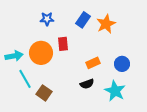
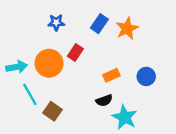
red rectangle: (63, 44) -> (75, 52), turned 40
cyan star: (115, 91) -> (125, 117), moved

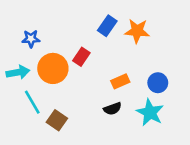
blue star: (56, 22) -> (31, 39), moved
orange star: (127, 28) -> (137, 31), turned 30
cyan star: (125, 117) -> (150, 112), moved

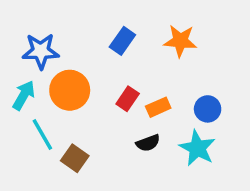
blue rectangle: (107, 26) -> (122, 41), moved
blue star: (31, 39) -> (41, 51), size x1.5
red rectangle: (81, 57) -> (128, 99), moved
cyan arrow: (18, 72) -> (24, 95), turned -50

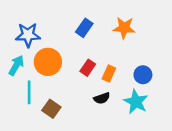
orange rectangle: (158, 107) -> (109, 74), turned -42
cyan line: (42, 134) -> (29, 92), turned 30

